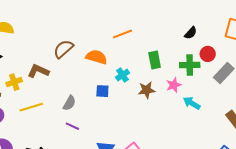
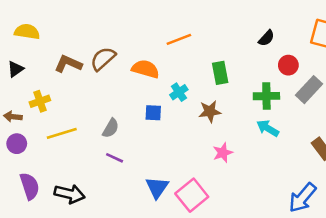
green cross: (190, 65) -> (266, 96), moved
brown L-shape: (38, 71) -> (68, 64), moved
pink star: (174, 85) -> (223, 153), moved

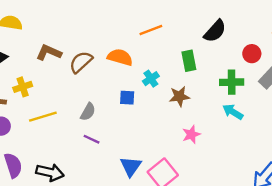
black semicircle: (266, 38) -> (215, 31), moved, size x1.5
brown semicircle: (103, 59) -> (81, 62), moved

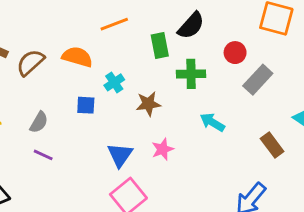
green rectangle: (189, 61) -> (160, 45), moved
green cross: (232, 82) -> (191, 74), moved
blue triangle: (131, 166) -> (120, 155), moved

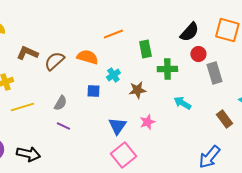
black semicircle: (191, 26) -> (189, 32), moved
gray rectangle: (258, 80) -> (214, 73), turned -60

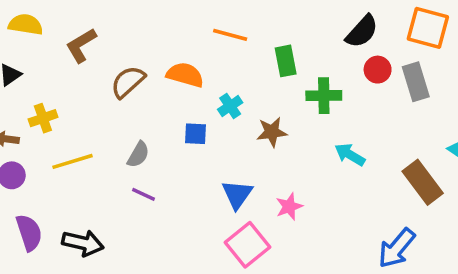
orange line: (113, 34) -> (230, 35), turned 36
brown L-shape: (27, 53) -> (81, 45), moved, turned -55
gray rectangle: (214, 73) -> (416, 82), moved
brown rectangle: (224, 119) -> (423, 182), size x1.4
pink star: (147, 122) -> (289, 207), moved

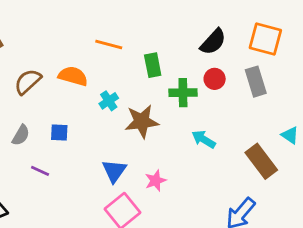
red circle: (378, 70) -> (215, 79), moved
brown star: (272, 132) -> (142, 121), size x1.4
blue square: (196, 134) -> (59, 132), moved
gray semicircle: (138, 155) -> (21, 135), moved

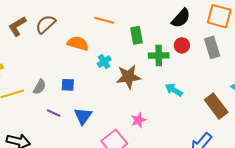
brown semicircle: (28, 82) -> (46, 24), moved
blue triangle: (114, 171) -> (83, 116), moved

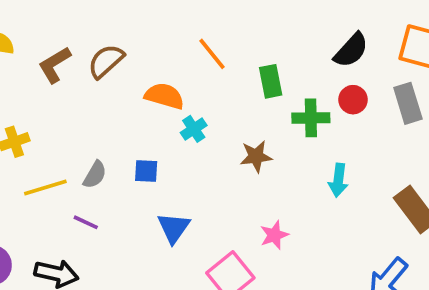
orange line: (104, 20) -> (212, 54), turned 36
cyan cross: (104, 62) -> (194, 129), moved
brown star: (128, 77) -> (256, 156), size x0.7
cyan arrow: (174, 90) -> (338, 180), turned -114
purple line: (54, 113) -> (86, 222), moved

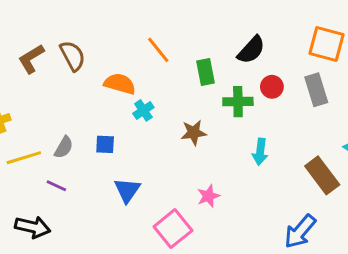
black semicircle: (351, 50) -> (251, 50), moved
brown semicircle: (106, 61) -> (73, 56), turned 104

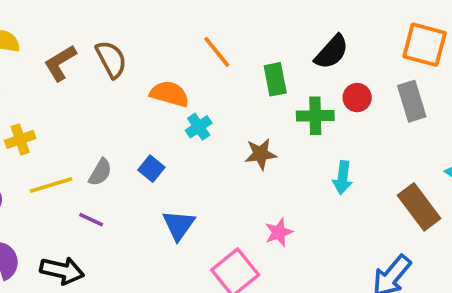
blue square: (105, 144) -> (151, 169), turned 36

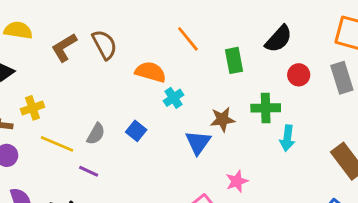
green cross: (315, 116) -> (266, 108), moved
yellow line: (51, 185) -> (57, 144), turned 40
blue triangle: (179, 225) -> (198, 142), moved

